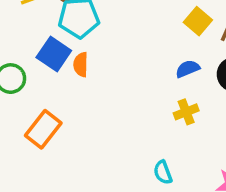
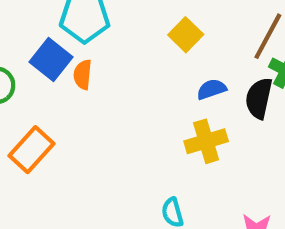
yellow square: (198, 21) -> (186, 35), moved
yellow cross: (186, 112) -> (206, 141), size x1.4

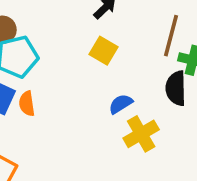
blue semicircle: (212, 89) -> (121, 104), moved

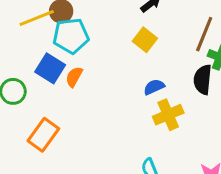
orange semicircle: (27, 104) -> (74, 77), turned 30

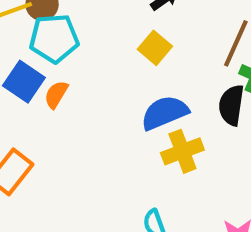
blue semicircle: (154, 87) -> (165, 113), size x1.6

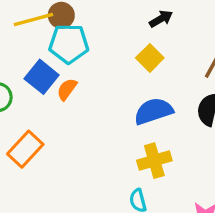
yellow cross: (182, 151) -> (154, 161), moved

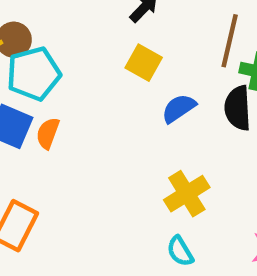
blue semicircle: (154, 111) -> (179, 108), moved, size x0.7

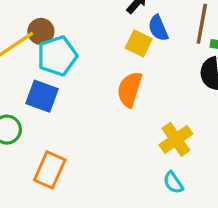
blue semicircle: (179, 108) -> (158, 28), moved, turned -76
orange semicircle: (48, 133) -> (130, 89), moved, size x1.5

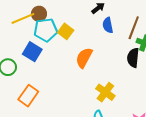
yellow square: (139, 43) -> (66, 31), moved
yellow cross: (176, 139) -> (105, 92), turned -30

